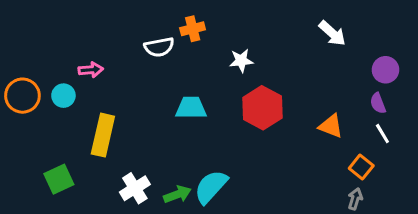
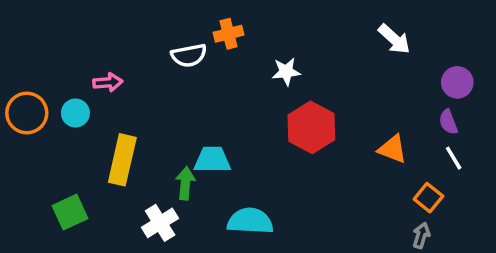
cyan trapezoid: (191, 108) -> (212, 160), moved
cyan semicircle: (211, 187) -> (250, 221), turned 51
green arrow: (177, 194) -> (185, 183), moved, turned -64

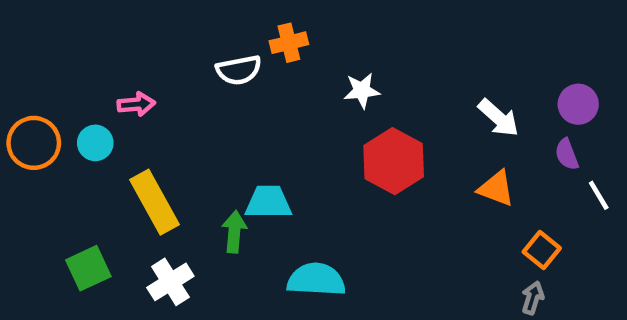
white arrow: (394, 39) -> (498, 118), moved
white line: (454, 158) -> (599, 195), moved
yellow rectangle: (122, 160) -> (154, 202), turned -42
white cross: (160, 223) -> (170, 282), moved

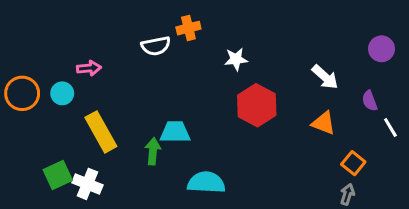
purple circle: (578, 104) -> (381, 49), moved
white cross: (170, 282) -> (87, 184), moved, turned -36

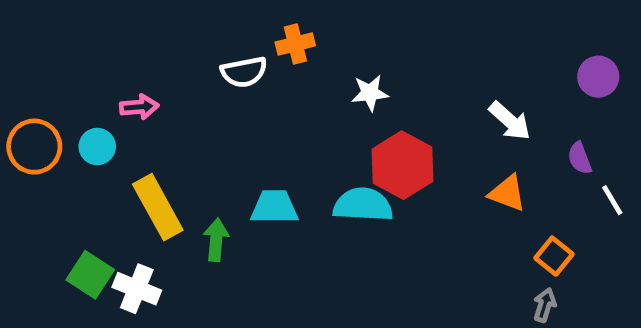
green arrow: (153, 151) -> (216, 240), moved
green square: (58, 175) -> (90, 275), turned -32
cyan semicircle: (206, 182) -> (363, 205), moved

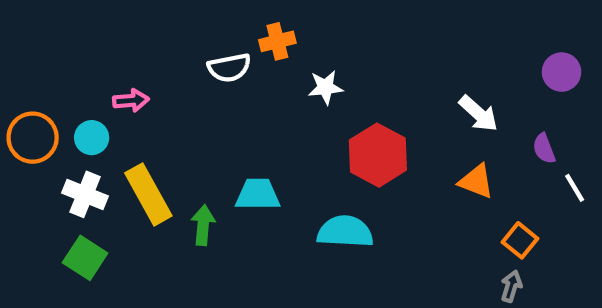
white star: (370, 93) -> (325, 87), moved
cyan semicircle: (363, 205) -> (345, 232), moved
white cross: (137, 289) -> (85, 194), moved

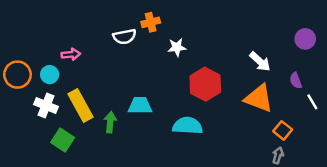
orange triangle: (476, 181) -> (259, 98), size x1.5
green square: (85, 258) -> (63, 140), moved

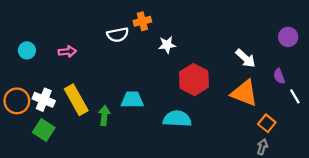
orange circle: (17, 75) -> (17, 101), moved
cyan circle: (50, 75) -> (27, 50), moved
green square: (63, 140) -> (44, 130), moved

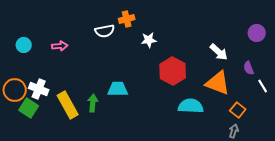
yellow rectangle: (76, 100) -> (68, 105), moved
cyan semicircle: (177, 119) -> (191, 106), moved
green square: (44, 130) -> (29, 108), moved

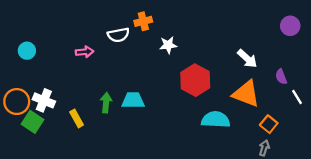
purple circle: (257, 33) -> (290, 26), moved
pink arrow: (60, 46) -> (85, 52), moved
green arrow: (93, 103) -> (106, 103), moved
yellow rectangle: (68, 105) -> (77, 118), size x0.6

